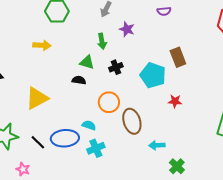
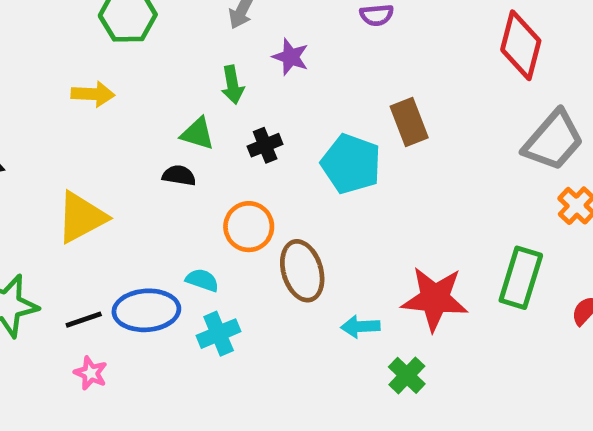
red star: (175, 101) -> (435, 299), moved, size x2.0
black line: (38, 142) -> (84, 320), turned -63
pink star: (23, 169) -> (91, 373), moved

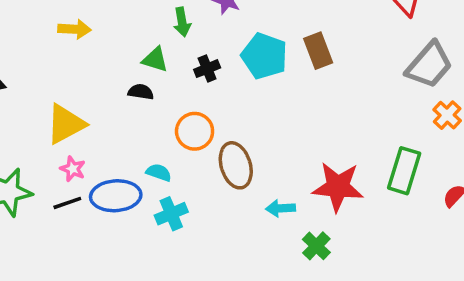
cyan pentagon: (351, 164) -> (264, 56), moved
pink star: (91, 373) -> (73, 169), moved

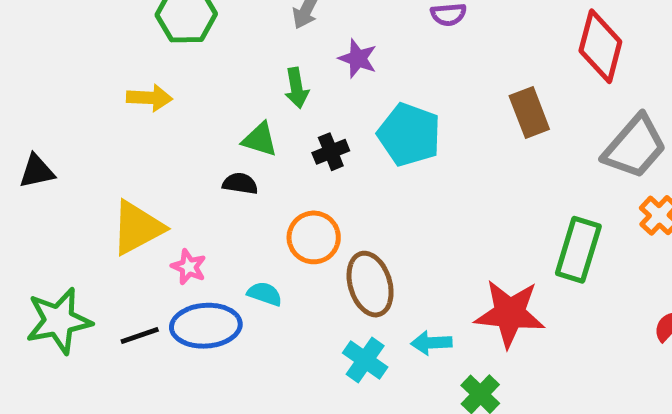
brown rectangle: (318, 51) -> (529, 112), moved
pink star: (73, 169) -> (189, 267), moved
green rectangle: (404, 171) -> (578, 250), moved
cyan cross: (171, 214) -> (365, 360), moved, turned -32

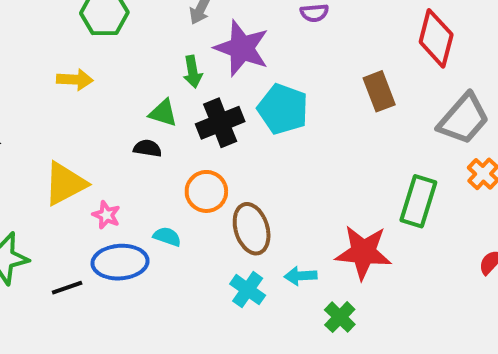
purple star: (358, 59) -> (242, 48), size x1.8
black cross: (331, 152) -> (220, 123), size x1.6
black line: (140, 335) -> (67, 288), moved

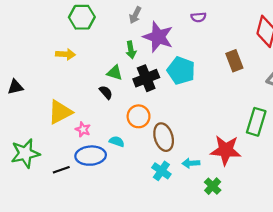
black semicircle: (147, 148) -> (106, 92), turned 40

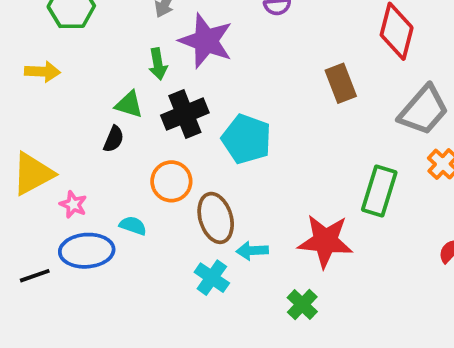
cyan pentagon: (181, 71) -> (246, 139), moved
black semicircle: (106, 92) -> (114, 139), turned 64
cyan arrow: (191, 163) -> (252, 251), moved

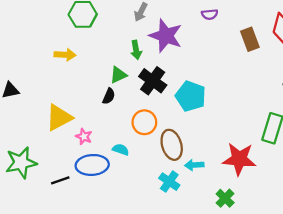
brown rectangle: (341, 83) -> (250, 39), moved
green triangle: (129, 104) -> (118, 75), turned -42
black cross: (185, 114) -> (153, 81), turned -32

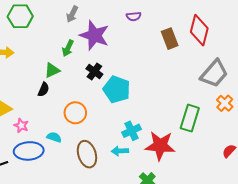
green arrow: (136, 50) -> (68, 48), turned 35
black cross: (153, 81) -> (94, 71), moved, size x0.7
brown ellipse: (172, 145) -> (87, 154), moved
cyan cross: (169, 182) -> (131, 131), moved, turned 30

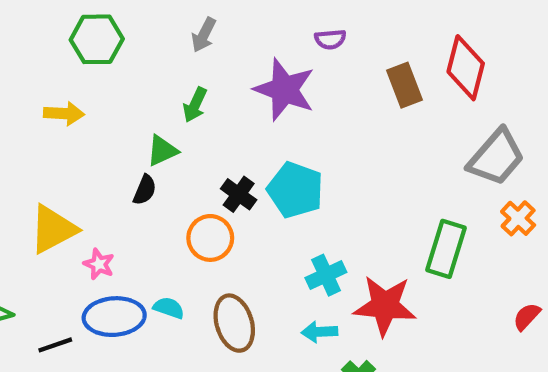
purple star: (94, 35) -> (284, 90), moved
black cross: (94, 71) -> (239, 194), moved
cyan semicircle: (54, 137) -> (169, 308), moved
cyan arrow: (120, 151) -> (319, 332), moved

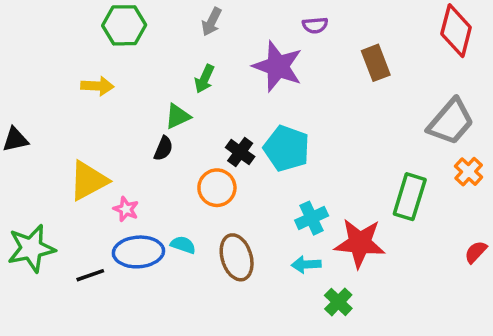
red diamond: (466, 68) -> (456, 31), moved

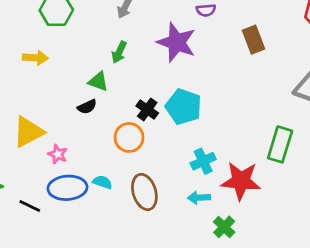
green triangle: (178, 116) -> (98, 82), turned 45
black semicircle: (163, 148) -> (87, 107), turned 42
black line: (90, 275) -> (30, 206), turned 45

